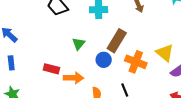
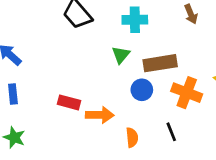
brown rectangle: (117, 41) -> (160, 63), turned 50
green triangle: (79, 44) -> (121, 55), moved

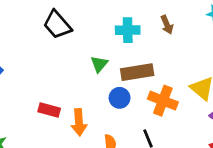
cyan cross: (135, 20) -> (128, 30), moved
orange arrow: (100, 115) -> (79, 122), turned 85

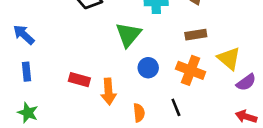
green triangle: (99, 64) -> (128, 35), size x1.5
brown rectangle: (137, 72) -> (196, 35), moved, size x0.7

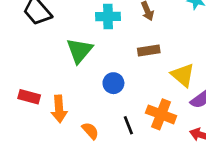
blue circle: (148, 68) -> (113, 83), moved
orange cross: (191, 70) -> (161, 114), moved
orange semicircle: (139, 113) -> (90, 131), turned -36

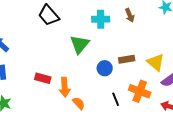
brown rectangle: (149, 50) -> (127, 59), moved
orange semicircle: (90, 131) -> (79, 103), moved

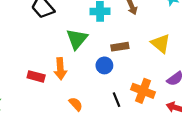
brown rectangle: (127, 59) -> (120, 47), moved
yellow triangle: (156, 62) -> (161, 43), moved
orange arrow: (65, 87) -> (60, 69), moved

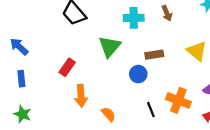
orange arrow: (60, 69) -> (81, 96), moved
red rectangle: (36, 76) -> (67, 67), moved, turned -70

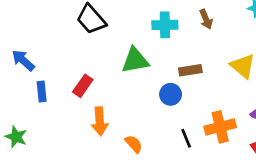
green triangle: (110, 47) -> (135, 60), turned 40
blue rectangle: (21, 79) -> (42, 91), moved
orange cross: (178, 100) -> (220, 127), turned -35
green star: (22, 114) -> (16, 137), moved

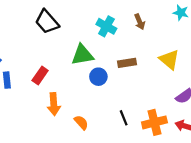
cyan cross: (165, 25) -> (106, 26), turned 30
blue circle: (171, 94) -> (98, 77), moved
orange cross: (220, 127) -> (154, 122), moved

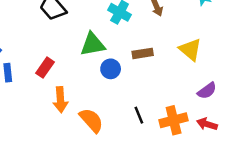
orange semicircle: (81, 122) -> (91, 120), size x1.5

